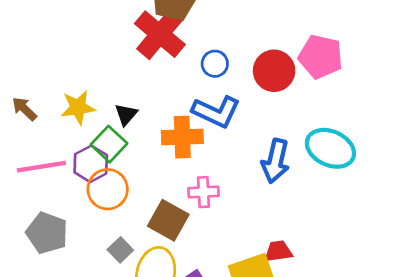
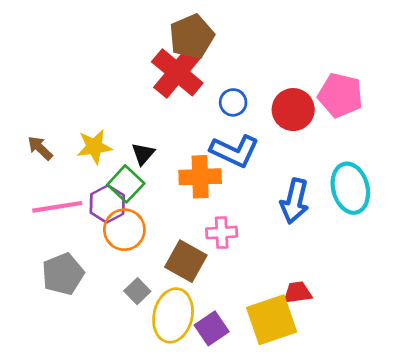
cyan ellipse: (330, 148) -> (350, 188), turned 51
gray pentagon: (47, 233) -> (63, 274), turned 30

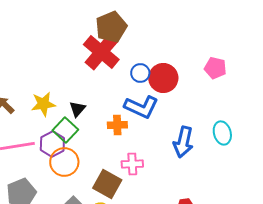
pink pentagon: (340, 95) -> (215, 68), size x0.7
red circle: (293, 110) -> (163, 78), moved
orange cross: (200, 177) -> (117, 125), size x0.7
cyan ellipse: (350, 188) -> (222, 133), size x0.7

